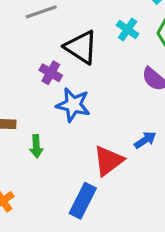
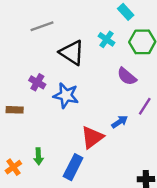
purple cross: (51, 73) -> (37, 82), moved
green arrow: (36, 146) -> (38, 156), moved

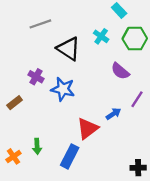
brown rectangle: (15, 110) -> (15, 103), turned -40

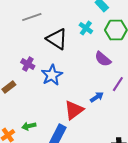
blue star: (63, 89) -> (52, 75), turned 30
green arrow: (37, 146) -> (29, 126), turned 80

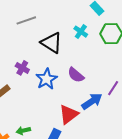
purple semicircle: (103, 59) -> (76, 75), moved
blue arrow: (97, 97) -> (92, 101), size x1.5

